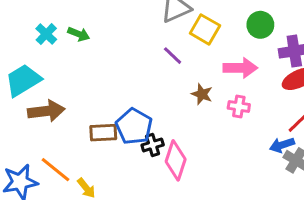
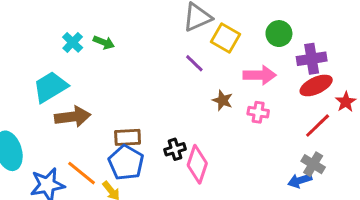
blue pentagon: (134, 126) -> (126, 163), moved
blue arrow: (282, 145) -> (300, 181), moved

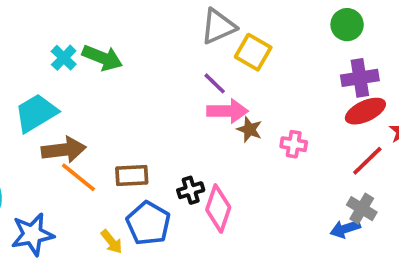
green circle: (279, 34) -> (347, 25), moved
green arrow: (104, 42) -> (102, 58), size x1.5
pink arrow: (260, 75) -> (227, 111), moved
blue pentagon: (126, 163) -> (148, 223), moved
orange line: (82, 173) -> (78, 177), moved

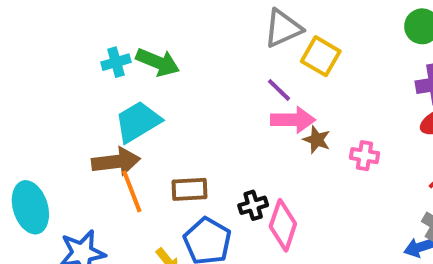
cyan cross: (64, 58) -> (116, 62), turned 30
cyan trapezoid: (36, 113) -> (138, 122), moved
orange line: (78, 177) -> (132, 191), turned 30

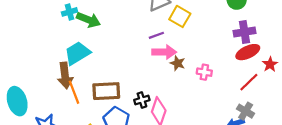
cyan cross: (116, 62) -> (69, 12), moved
purple line: (279, 90) -> (156, 35), turned -64
brown arrow: (116, 162) -> (65, 75), turned 90
brown rectangle: (189, 189) -> (106, 91), size x1.4

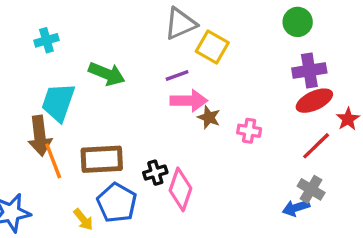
green arrow: (88, 20) -> (107, 74), moved
cyan trapezoid: (77, 53) -> (58, 102), turned -40

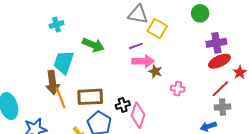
green circle: (298, 22) -> (200, 13), moved
gray triangle: (180, 24) -> (138, 14), turned 35
pink cross: (249, 131) -> (178, 89), moved
gray cross: (311, 189) -> (223, 107), moved, turned -35

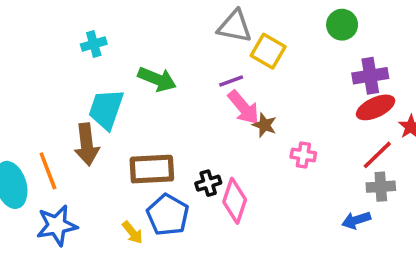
pink arrow: (143, 61) -> (243, 107), turned 50
orange line: (61, 98) -> (48, 171), moved

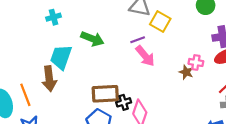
brown star: (265, 125) -> (186, 72), moved
pink cross: (303, 155) -> (196, 62), moved
brown rectangle: (152, 169) -> (105, 94), moved

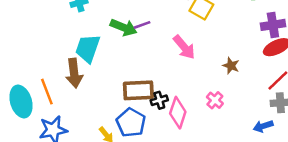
purple line: (138, 40) -> (142, 25), moved
pink cross: (196, 62) -> (215, 100), moved, turned 32

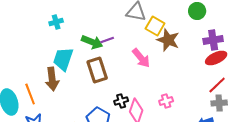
brown star: (231, 66) -> (168, 40), moved, size x1.6
brown rectangle: (138, 90) -> (97, 70), moved, turned 75
pink cross: (215, 100) -> (166, 101), turned 32

